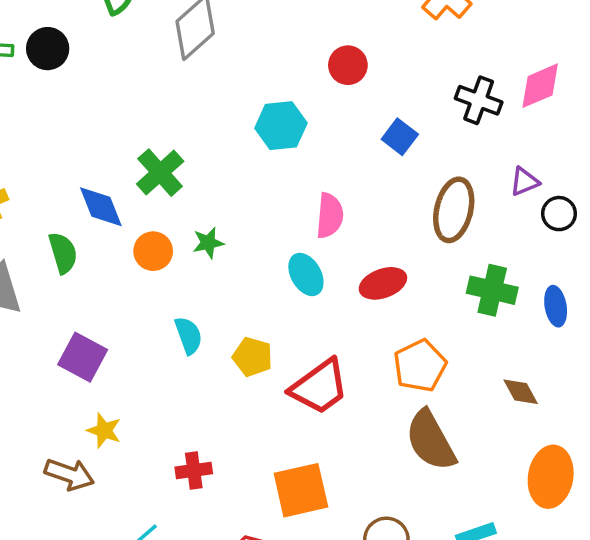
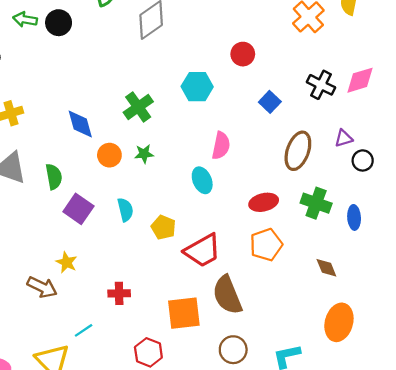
green cross: (160, 173) -> (138, 107), moved
green semicircle: (63, 253) -> (54, 177), moved
red ellipse: (383, 283) -> (264, 202), moved
purple square: (83, 357) -> (78, 209), moved
brown semicircle: (431, 440) -> (227, 295), moved

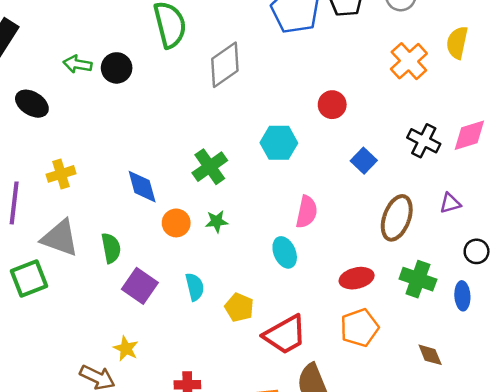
black circle: (363, 160) -> (477, 251), moved

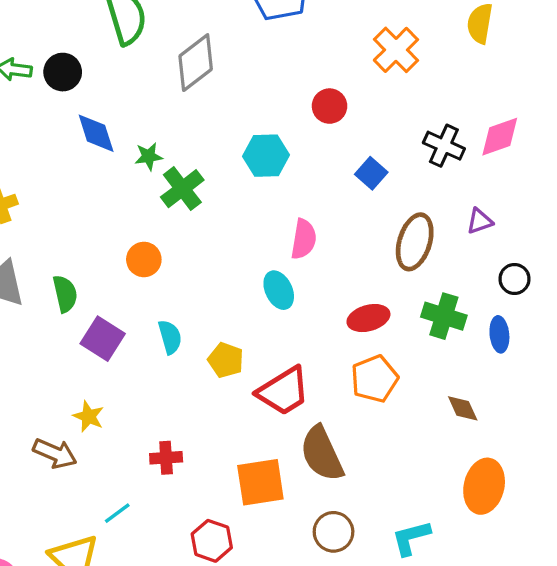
orange cross: (409, 61) -> (396, 50), moved
blue diamond: (142, 187) -> (96, 133), moved
green star: (217, 221) -> (149, 156), moved

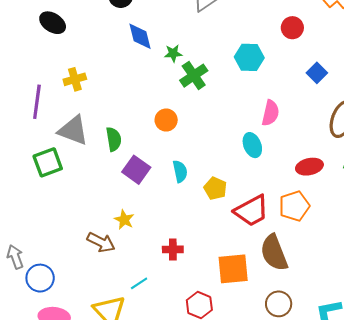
orange pentagon: (375, 379) -> (294, 206), moved

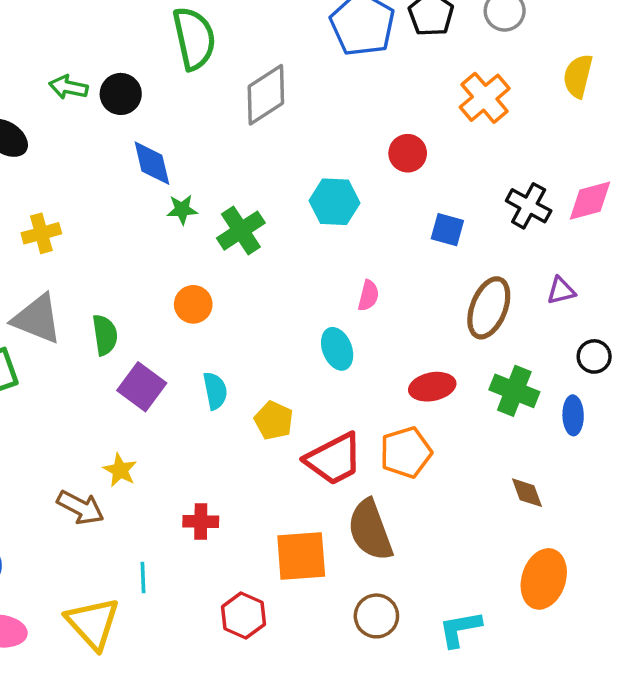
green star: (173, 53) -> (182, 210), moved
blue square: (317, 73) -> (447, 230), turned -30
pink semicircle: (270, 113) -> (368, 296), size x0.7
cyan line: (139, 283) -> (143, 578), turned -60

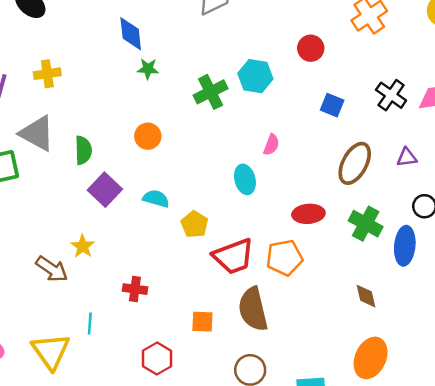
green cross: (241, 231) -> (211, 92), moved
cyan semicircle: (215, 391) -> (156, 199), turned -70
blue ellipse: (573, 415) -> (405, 246), size x1.4
orange square: (301, 556) -> (202, 322), size x0.6

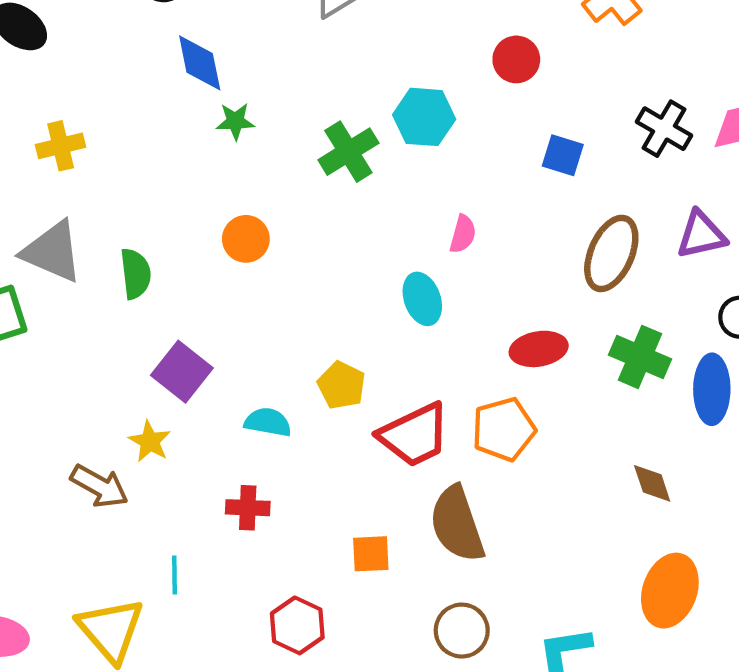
purple triangle: (407, 157) -> (701, 235), size x1.4
purple square: (105, 190) -> (182, 372), moved
cyan semicircle: (156, 199) -> (268, 422), moved

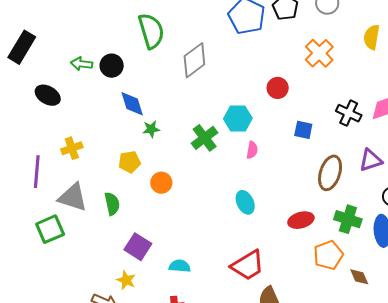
pink semicircle: (463, 234) -> (252, 150), moved
yellow pentagon: (341, 385) -> (129, 162), moved, turned -30
orange pentagon: (504, 429) -> (328, 255), moved

